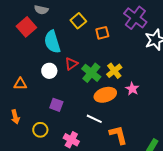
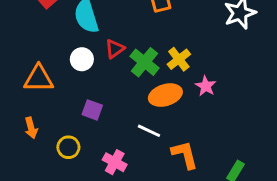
orange triangle: (20, 84) -> (39, 79), size x1.5

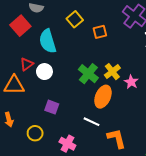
red triangle: (115, 49) -> (27, 64), moved
pink star: (206, 86) -> (131, 82), moved
orange ellipse: (165, 95) -> (103, 97), turned -50

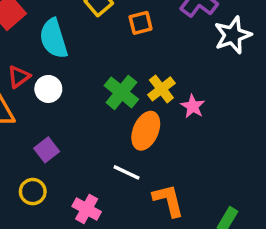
purple square: (52, 107) -> (47, 150), moved, turned 32

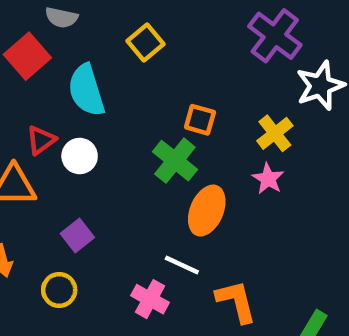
orange square: (141, 23) -> (200, 120), moved, turned 30
yellow cross: (161, 89) -> (275, 133), moved
pink cross: (87, 209) -> (150, 299), moved

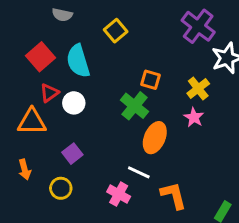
red square: (27, 56) -> (41, 57), moved

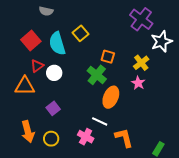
yellow square: (116, 31) -> (80, 33), moved
orange arrow: (25, 169) -> (28, 132), moved, size x1.5
yellow circle: (61, 188) -> (51, 139), moved

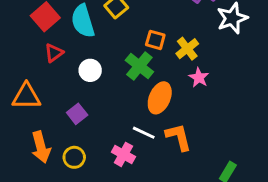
yellow cross: (141, 63) -> (187, 49), moved
white circle: (54, 73) -> (90, 70), moved
orange triangle: (25, 86) -> (26, 96), moved
orange L-shape: (124, 138) -> (179, 137), moved

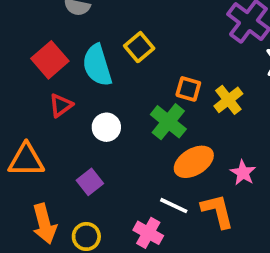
pink star: (199, 78) -> (243, 173), moved
orange ellipse: (160, 98) -> (194, 162), turned 36

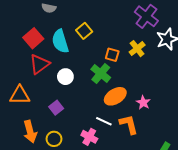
yellow cross: (228, 100) -> (137, 49), moved
red triangle: (61, 105) -> (39, 64), size x1.5

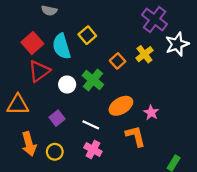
orange square: (112, 55) -> (118, 61), turned 32
green cross: (101, 73) -> (93, 80), moved
white line: (104, 121) -> (91, 125), moved

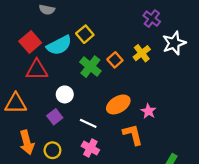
purple cross: (155, 19) -> (152, 19), size x0.7
cyan semicircle: (62, 46) -> (59, 45), turned -100
red triangle: (39, 71) -> (37, 70), turned 35
green cross: (93, 80) -> (90, 67), moved
white circle: (67, 84) -> (65, 94), moved

